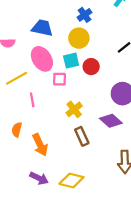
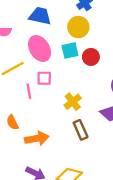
pink square: (60, 79) -> (44, 78), moved
orange semicircle: (17, 130) -> (12, 122), turned -40
orange arrow: (40, 145) -> (37, 138), turned -75

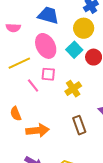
cyan square: (70, 50) -> (74, 50), turned -35
pink line: (29, 91) -> (33, 85), turned -32
yellow cross: (73, 102) -> (73, 89), moved

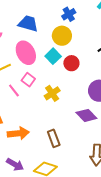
pink square: (48, 74) -> (28, 80), turned 32
brown rectangle: (79, 125) -> (54, 138), moved

